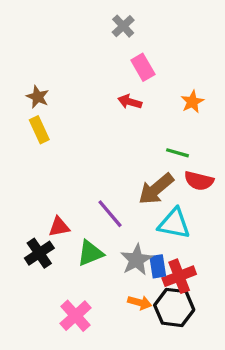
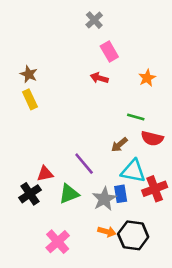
brown arrow: (156, 189) -> (119, 145), size x0.6
blue rectangle: (158, 266) -> (121, 194), moved
red cross: (179, 276) -> (155, 189), moved

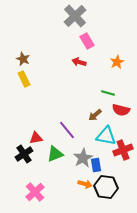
gray cross: (94, 20) -> (75, 16), size x1.6
blue rectangle: (121, 194) -> (96, 165), moved
pink cross: (58, 242) -> (35, 192), moved

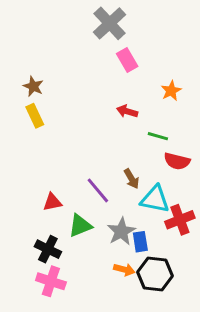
red arrow: (79, 62) -> (127, 111), moved
brown arrow: (95, 115) -> (132, 179), moved, turned -80
black cross: (24, 154) -> (48, 249), moved, turned -30
pink cross: (35, 192) -> (51, 281), turned -30

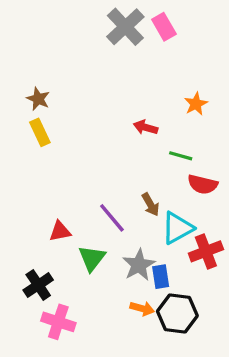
pink rectangle: (127, 60) -> (164, 27), moved
cyan triangle: (155, 199) -> (177, 228), turned -40
green triangle: (80, 226) -> (92, 258), turned -30
black cross: (48, 249) -> (38, 285), moved, turned 30

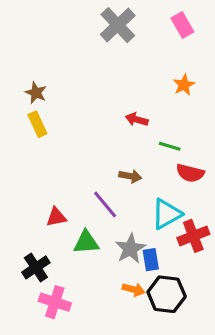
pink rectangle: (164, 27) -> (182, 25), moved
orange star: (196, 104) -> (184, 85), moved
brown arrow: (151, 204) -> (130, 176), moved, turned -50
green triangle: (92, 258) -> (86, 242), turned 48

